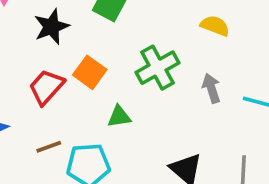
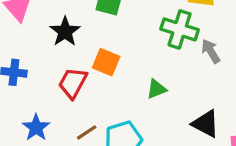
green cross: (157, 68) -> (180, 29), moved, turned -30
green triangle: (119, 117) -> (156, 89), moved

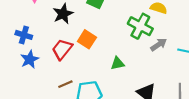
gray arrow: (211, 51) -> (159, 45), turned 77
blue star: (36, 128) -> (30, 59), moved

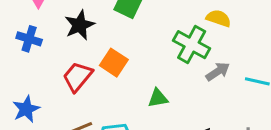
blue cross: (24, 35) -> (29, 39), moved
blue star: (30, 59) -> (26, 109), moved

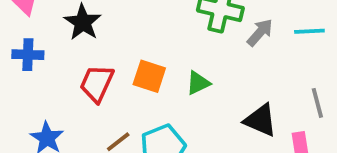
orange square: (114, 63) -> (149, 76), moved

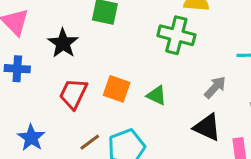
gray arrow: (260, 32) -> (215, 87), moved
green triangle: (198, 83) -> (157, 95), turned 50

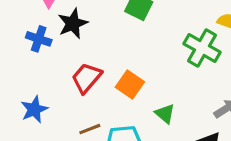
black star: (63, 43) -> (73, 23), moved
green triangle: (157, 95) -> (165, 114), moved

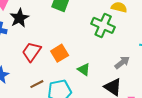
orange square: (130, 84) -> (60, 53), turned 30

